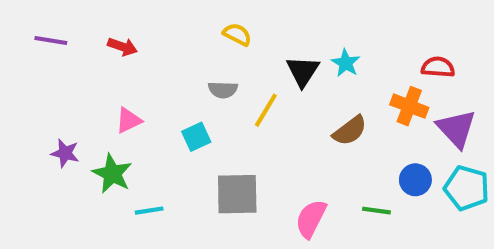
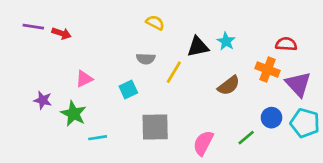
red arrow: (122, 47) -> (61, 33), moved
black triangle: (303, 71) -> (198, 47), turned 45
green line: (376, 211) -> (246, 138), turned -48

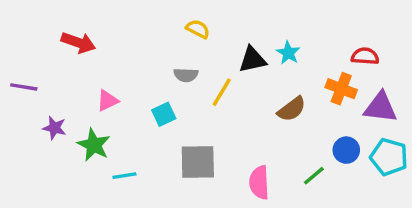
purple line: (33, 27) -> (24, 87), moved
red arrow: (61, 33) -> (78, 43), size x1.4
purple triangle: (298, 84) -> (380, 107), turned -40
pink semicircle: (203, 143) -> (259, 182), turned -30

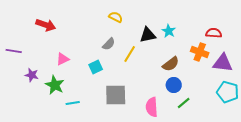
gray semicircle: (186, 75) -> (109, 44), turned -48
blue circle: (346, 150) -> (174, 85), moved

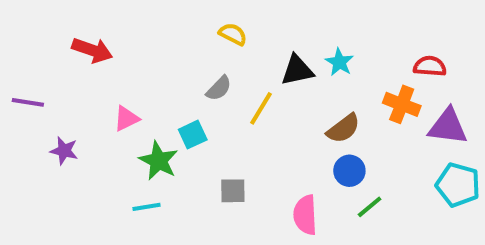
green star: (55, 85) -> (159, 161), moved
gray square: (116, 95) -> (233, 191), size x0.6

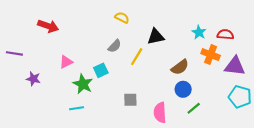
cyan star: (339, 62) -> (199, 32), moved
gray square: (233, 191) -> (130, 100), moved

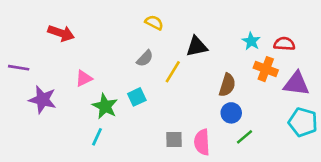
brown semicircle: (180, 67) -> (227, 85), turned -36
cyan square: (101, 70) -> (137, 97), moved
purple star: (33, 79) -> (43, 100), size x1.5
gray square: (130, 100) -> (174, 139), moved
cyan line: (77, 108) -> (97, 137), turned -56

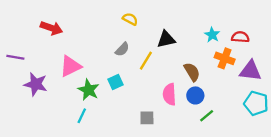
pink triangle: (84, 78) -> (71, 66), size x1.5
brown semicircle: (227, 85) -> (192, 72), turned -48
pink semicircle: (202, 142) -> (169, 94), moved

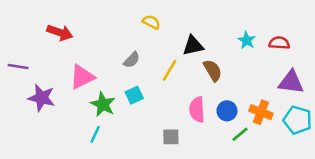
gray semicircle: (122, 49) -> (132, 60), moved
orange cross: (225, 58) -> (261, 112), moved
brown semicircle: (192, 72) -> (213, 70), moved

